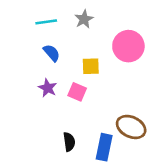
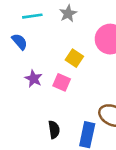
blue semicircle: (52, 53) -> (20, 42), moved
yellow square: (91, 66) -> (74, 58), turned 36

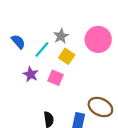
gray star: (68, 14) -> (61, 36), moved
cyan line: (32, 16) -> (42, 50), moved, turned -42

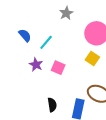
gray star: (61, 36) -> (66, 13), moved
yellow square: (67, 56) -> (92, 59), moved

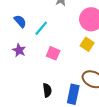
purple star: (36, 65) -> (19, 50), moved

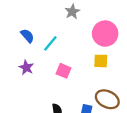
yellow square: (87, 44) -> (101, 61), turned -32

